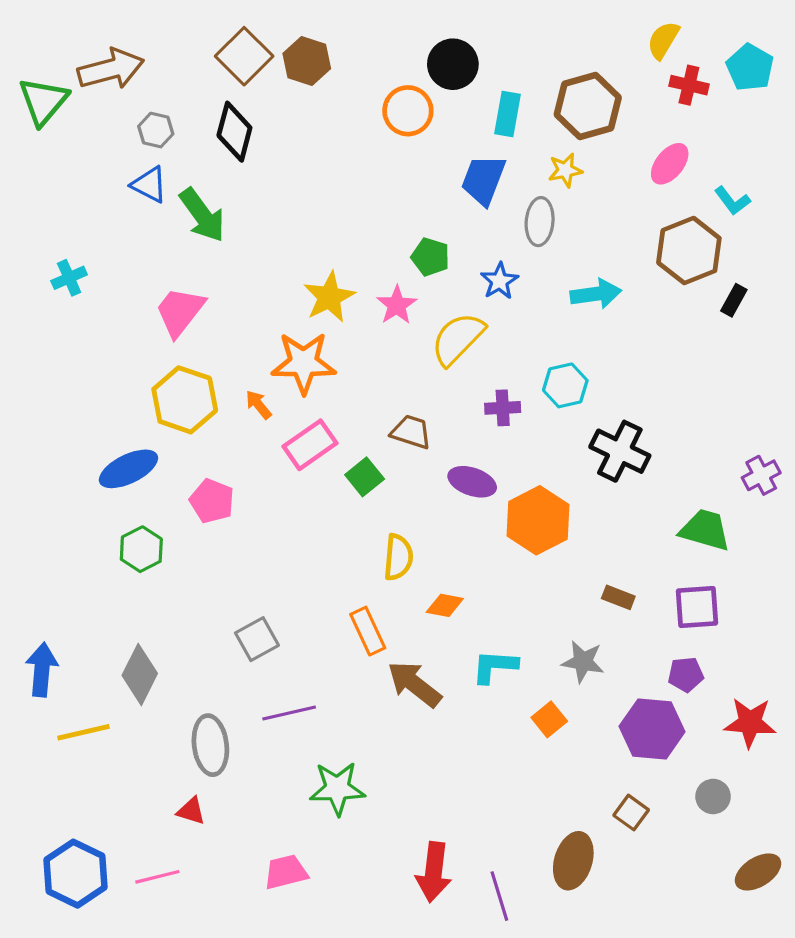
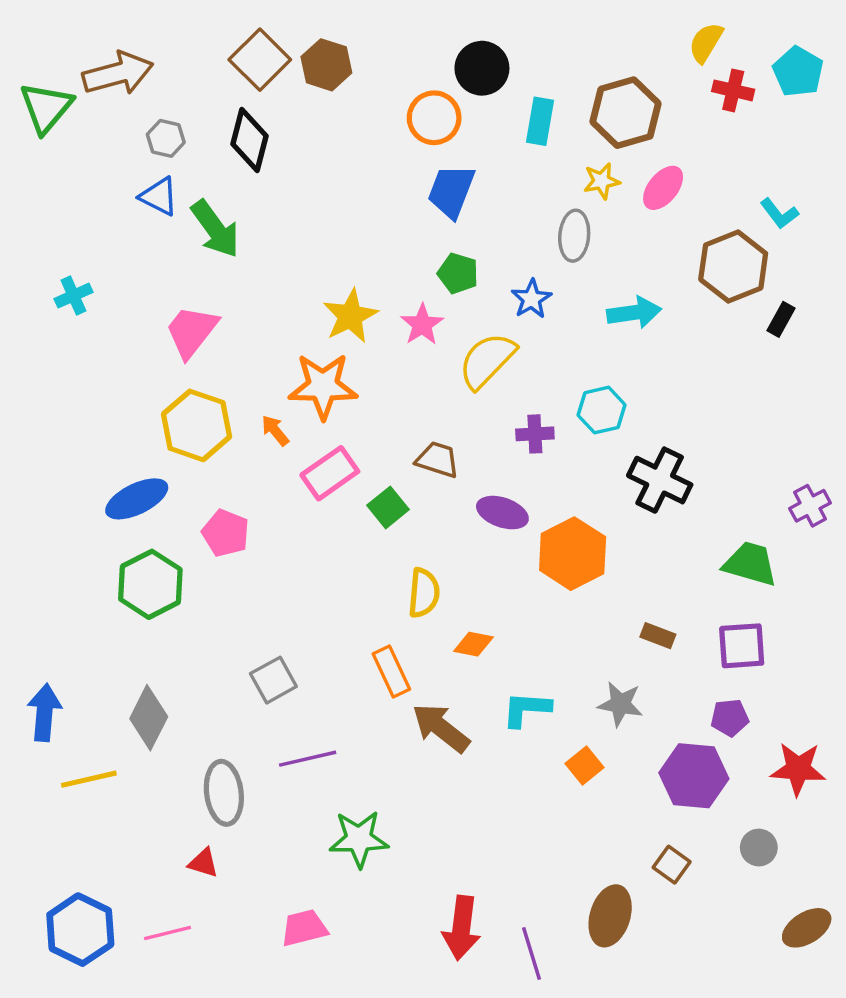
pink ellipse: (670, 164) -> (663, 188), moved
blue trapezoid: (483, 180) -> (451, 191), moved
green hexagon: (141, 549) -> (150, 584), size x1.4

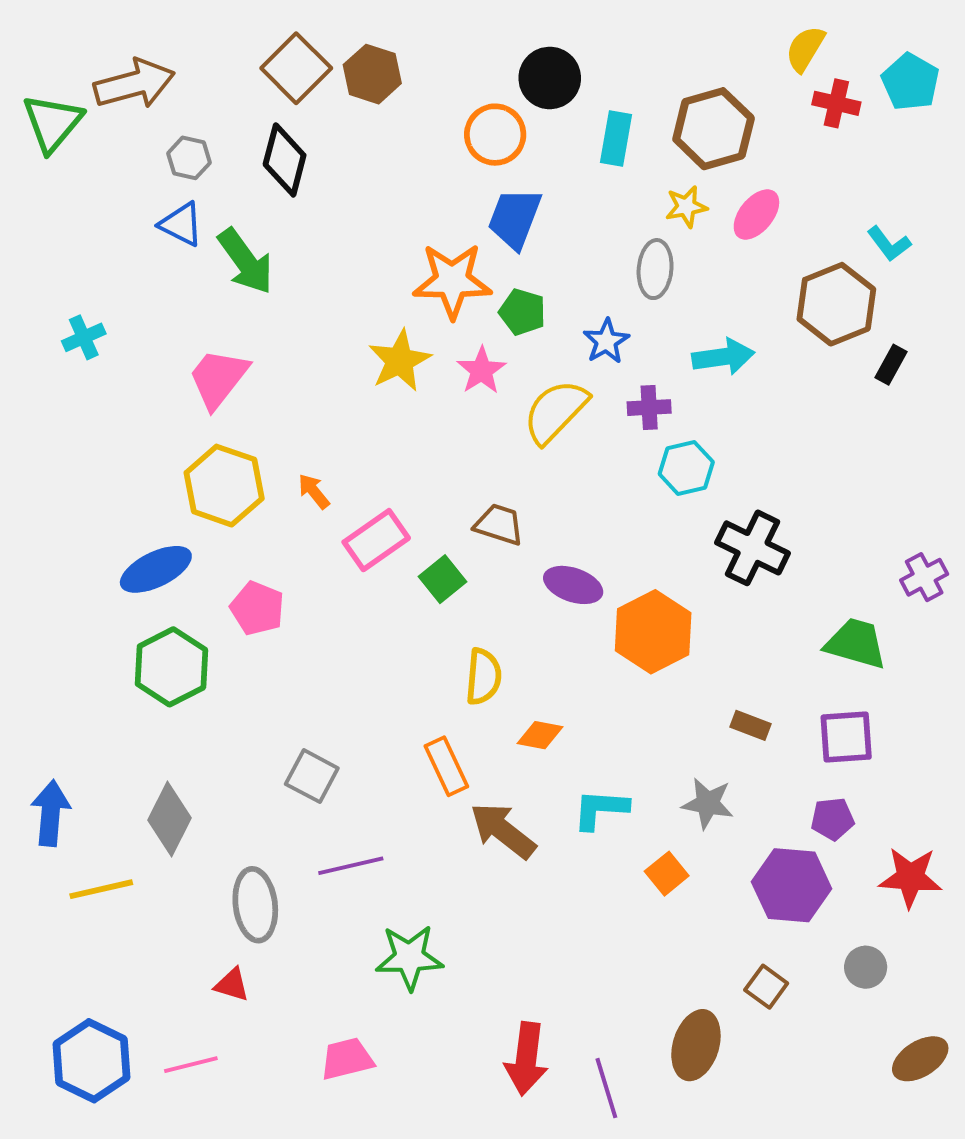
orange star: (323, 386) -> (452, 281), moved
purple cross: (535, 434) -> (649, 408), moved
gray square: (273, 680) -> (312, 776), turned -33

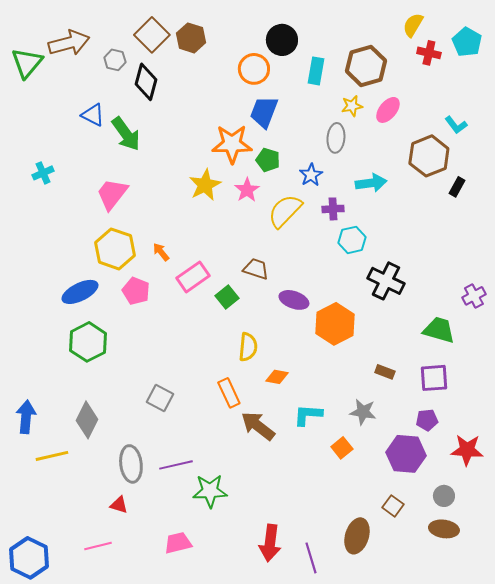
gray hexagon: (189, 158) -> (115, 60), moved
pink pentagon: (257, 608) -> (136, 291), moved
purple line: (351, 866) -> (176, 465), moved
brown ellipse: (920, 1059) -> (444, 529), moved, turned 40
blue hexagon: (92, 1061) -> (29, 558), moved

